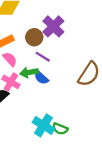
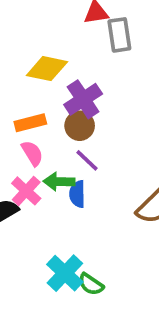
purple cross: (53, 26) -> (83, 99), moved
blue semicircle: (41, 78) -> (77, 194), turned 35

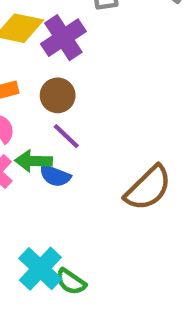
purple cross: (83, 99) -> (63, 38), moved
blue semicircle: (77, 194) -> (55, 176), turned -68

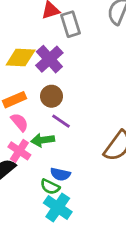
blue semicircle: (55, 176) -> (60, 174), moved
green semicircle: (71, 282) -> (50, 187), moved

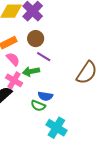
cyan cross: (58, 207) -> (56, 128), moved

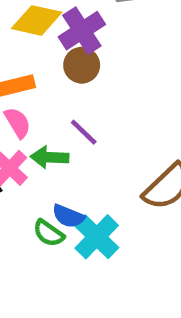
brown circle: (36, 39) -> (82, 65), moved
cyan cross: (56, 128) -> (97, 237), moved

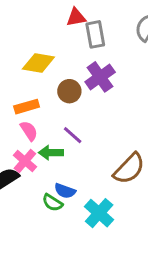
purple cross: (82, 31) -> (100, 77), moved
cyan cross: (97, 237) -> (99, 213), moved

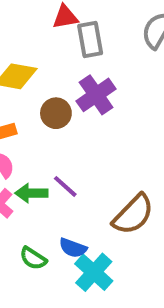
purple line: (73, 135) -> (65, 186), moved
blue semicircle: (65, 191) -> (73, 248), moved

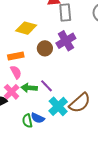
blue semicircle: (73, 248) -> (38, 118), moved
green semicircle: (33, 258) -> (27, 121), turned 40
cyan cross: (94, 272) -> (58, 106), moved

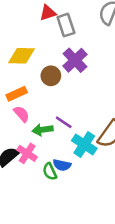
pink cross: (12, 92) -> (27, 153), moved

